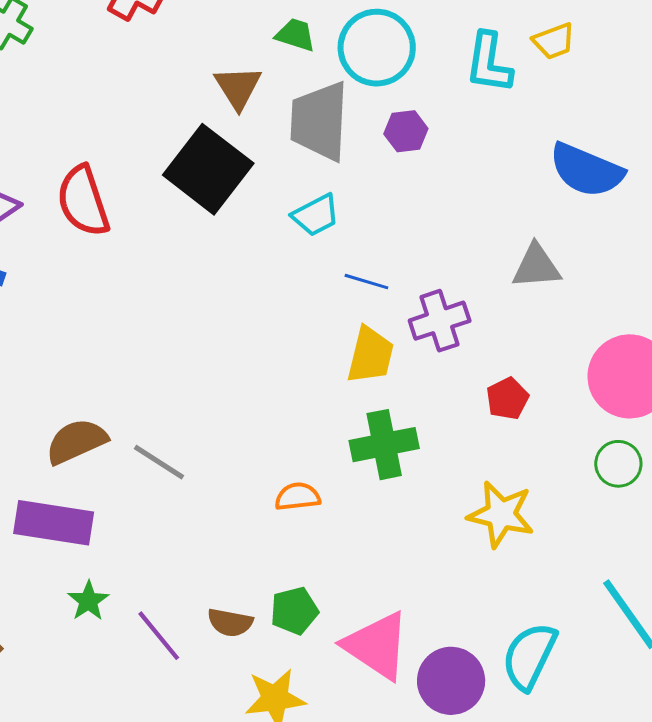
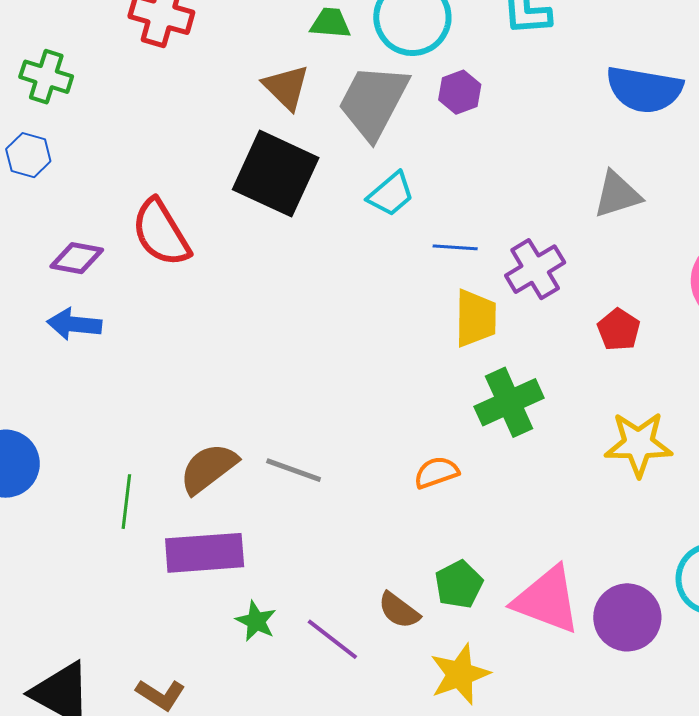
gray trapezoid: (319, 121) -> (373, 102), turned 38
brown semicircle: (230, 623) -> (399, 610), turned 39

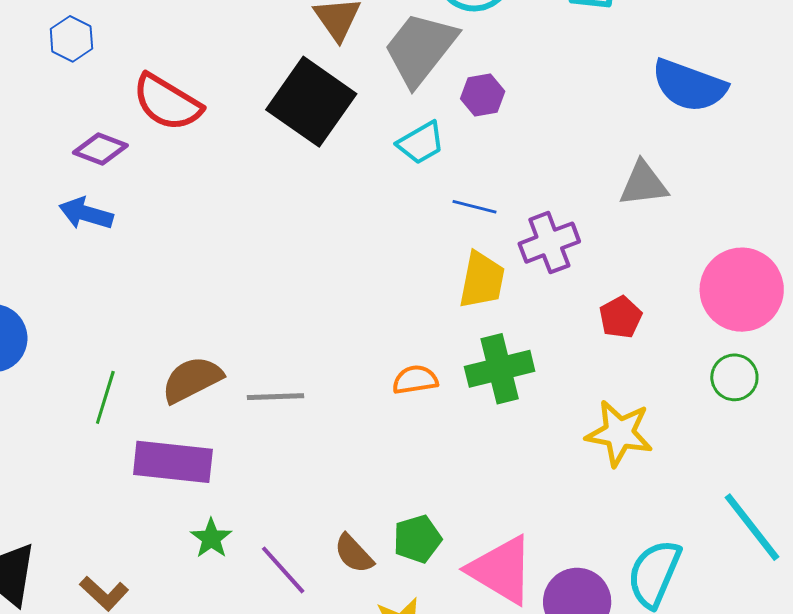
purple hexagon: (460, 92) -> (483, 95), moved
red semicircle: (161, 233) -> (167, 102), moved, turned -38
gray line: (294, 470) -> (275, 397), turned -32
orange semicircle: (436, 472) -> (415, 380), moved

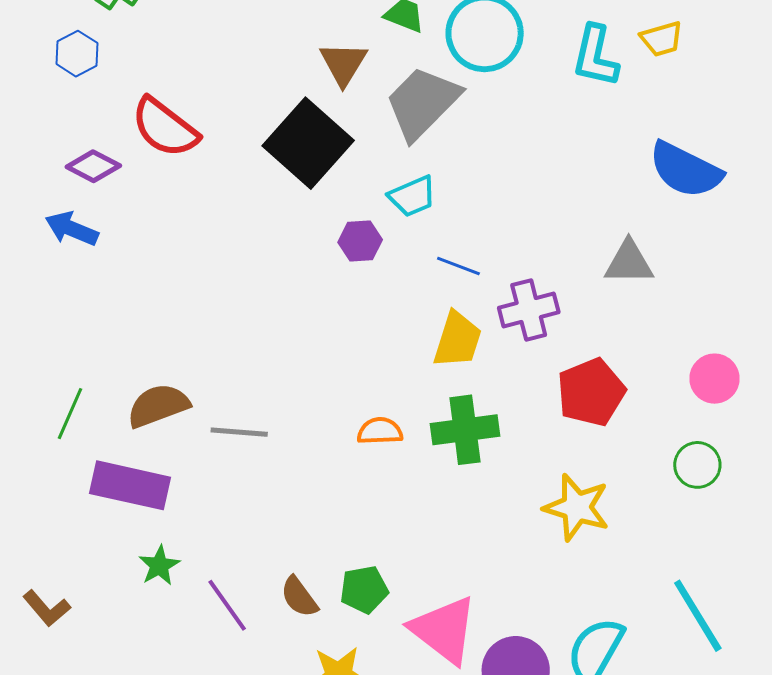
purple hexagon: (483, 95) -> (360, 241), moved
pink circle: (742, 290) -> (715, 379), size x0.6
red pentagon: (621, 317) -> (591, 392), size x1.6

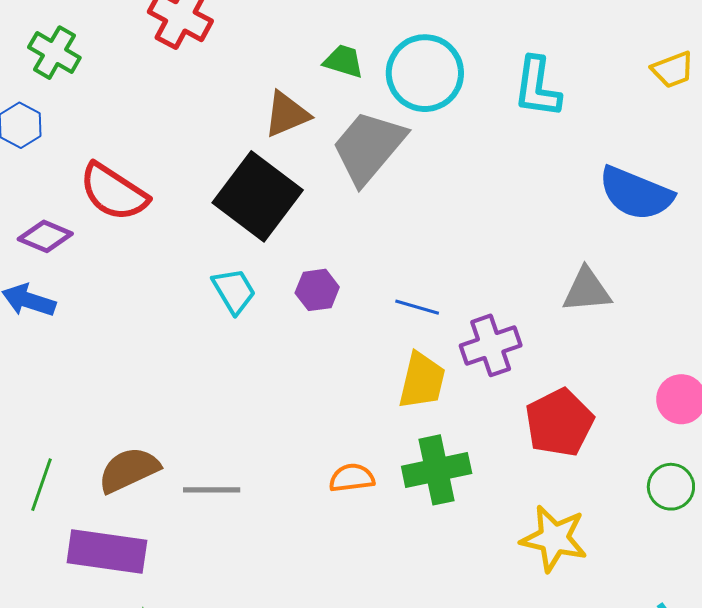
yellow trapezoid: (662, 39) -> (673, 70), moved
brown triangle: (343, 64) -> (287, 114), turned 40
cyan trapezoid: (412, 196) -> (234, 291), moved, turned -93

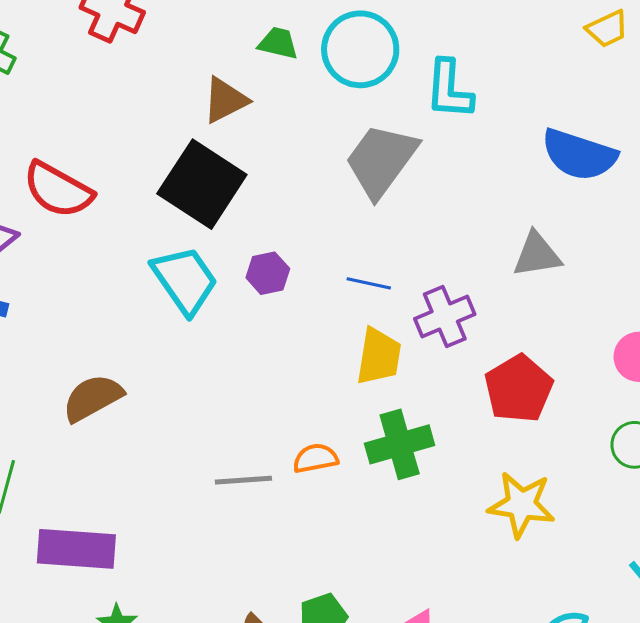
cyan L-shape: (537, 87) -> (449, 90), moved
gray trapezoid: (368, 147) -> (381, 160), moved
cyan trapezoid: (234, 291) -> (185, 280), size x1.5
brown semicircle: (129, 470) -> (93, 398), moved
gray line: (212, 490) -> (243, 480), moved

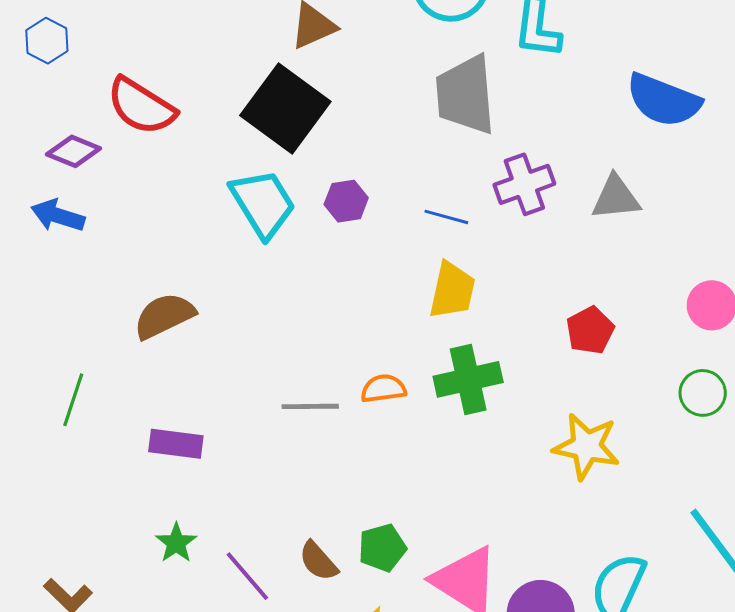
gray trapezoid: (381, 160) -> (465, 95), turned -44
purple cross: (445, 316) -> (524, 184), moved
red pentagon: (519, 389) -> (590, 330), size x0.7
purple rectangle: (76, 549) -> (176, 444), moved, size x0.7

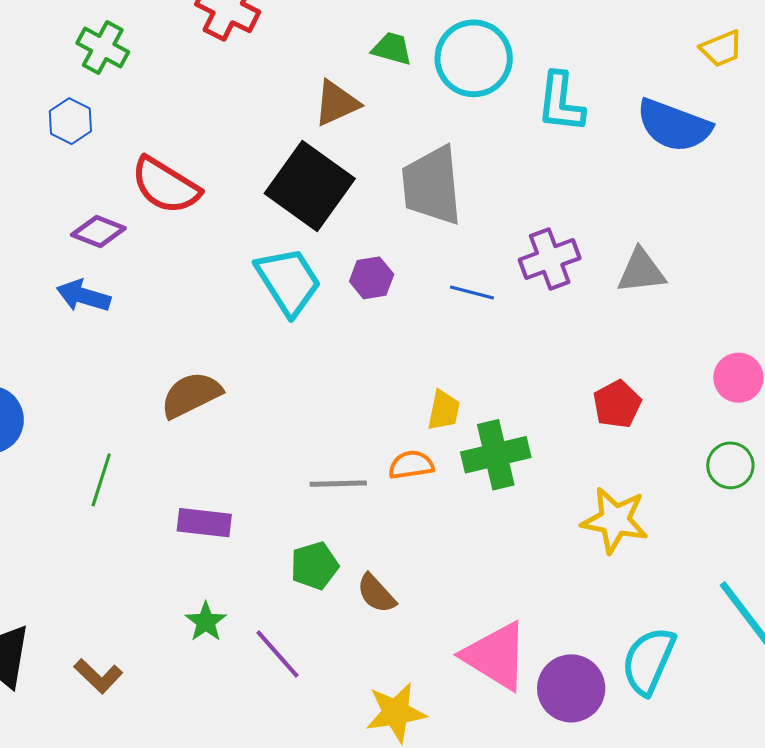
gray trapezoid: (465, 95) -> (432, 186), moved
blue semicircle: (663, 100) -> (674, 125), moved
yellow trapezoid: (452, 290) -> (444, 410), moved, size x0.7
green pentagon: (382, 548) -> (314, 566), moved
brown semicircle: (318, 561) -> (376, 593), moved

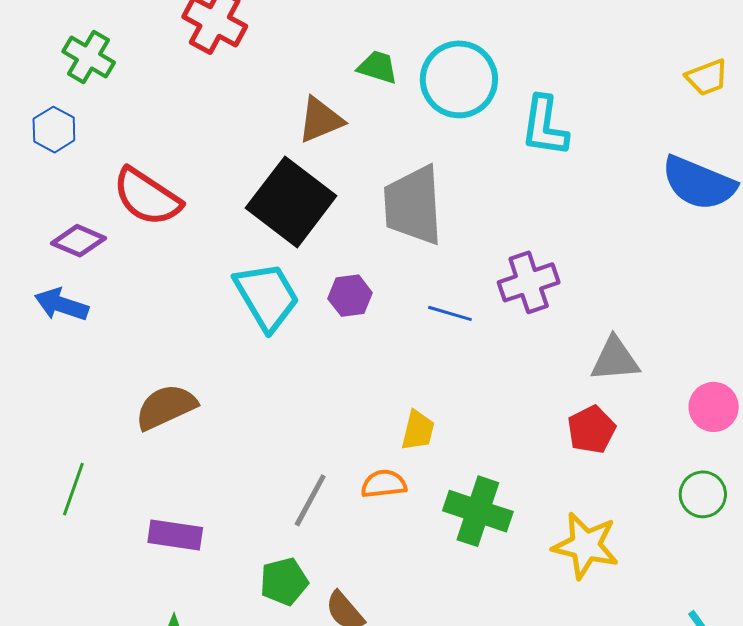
blue semicircle: (674, 125) -> (699, 183), moved
gray triangle: (641, 271) -> (615, 359), moved
green cross: (496, 455) -> (478, 511), moved, turned 30
gray line: (338, 484) -> (310, 500), turned -62

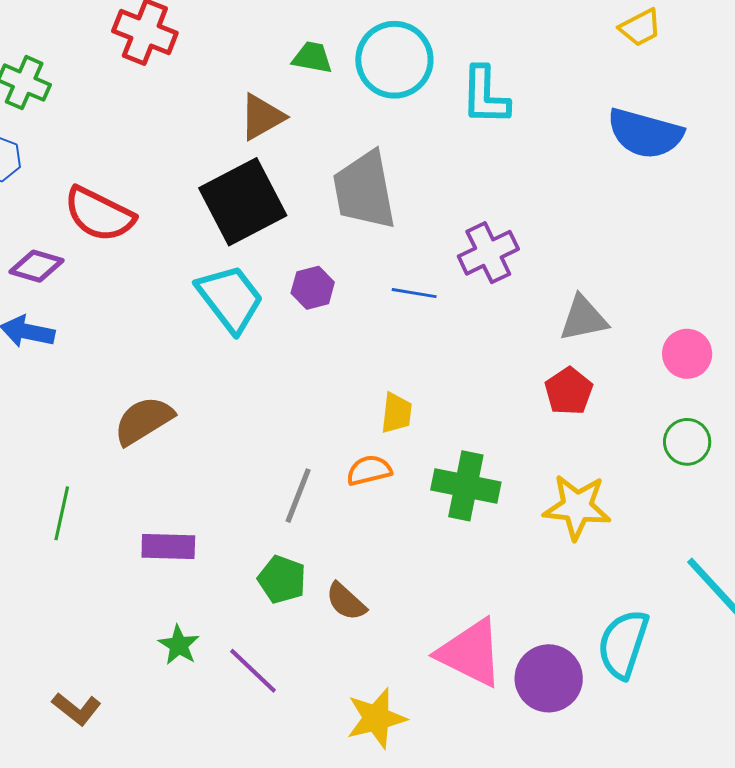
black square: (291, 202) -> (243, 202), turned 32
green pentagon: (284, 581) -> (282, 579), turned -30

